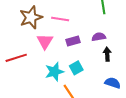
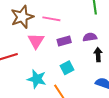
cyan star: (54, 72) -> (37, 79), moved, turned 30

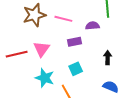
purple semicircle: (90, 37) -> (92, 26), moved
pink triangle: (36, 41) -> (42, 49), moved

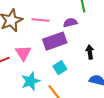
purple rectangle: (75, 42) -> (55, 41), size x1.6
cyan star: (45, 78) -> (31, 81), turned -30

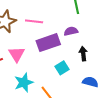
purple semicircle: (70, 23) -> (71, 31), moved
cyan square: (60, 68) -> (62, 68), moved

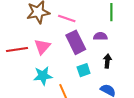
purple rectangle: (48, 43) -> (76, 42), turned 70

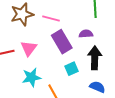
black arrow: (107, 61) -> (95, 58), size x1.6

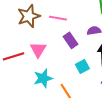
purple rectangle: (62, 42) -> (71, 40), size x0.7

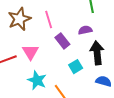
pink line: (58, 18) -> (49, 19), turned 66
cyan star: (43, 78) -> (37, 80), turned -30

